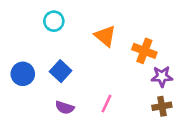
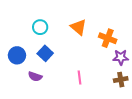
cyan circle: (54, 21) -> (40, 27), moved
pink line: (107, 104) -> (79, 77), turned -32
purple semicircle: (65, 108) -> (35, 76), moved

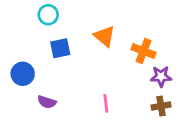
cyan circle: (40, 27) -> (48, 15), moved
blue square: (45, 53) -> (60, 48), moved, turned 35

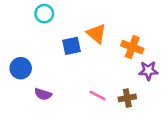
blue square: (60, 48) -> (72, 46), moved
pink line: (106, 103) -> (98, 95), turned -56
brown cross: (161, 106) -> (127, 98), moved

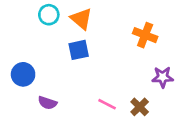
orange triangle: (96, 33) -> (81, 19), moved
orange cross: (132, 47) -> (145, 35), moved
brown cross: (127, 98) -> (140, 107), turned -35

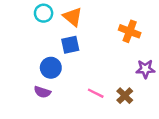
blue circle: (23, 74) -> (51, 68), moved

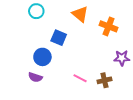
orange triangle: (73, 17) -> (80, 14), moved
blue square: (70, 45) -> (59, 38), turned 35
brown cross: (125, 96) -> (104, 80), turned 32

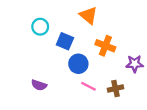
cyan circle: (36, 11) -> (40, 27), moved
orange cross: (109, 26) -> (105, 46), moved
blue circle: (42, 57) -> (78, 64), moved

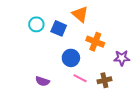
blue square: (65, 41) -> (59, 28), moved
purple semicircle: (39, 85) -> (42, 81), moved

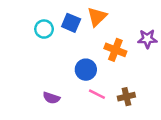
orange triangle: (80, 14) -> (97, 17), turned 36
blue square: (59, 28) -> (71, 23), moved
purple star: (122, 58) -> (147, 39), moved

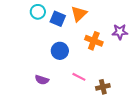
cyan circle: (44, 29) -> (38, 12), moved
blue circle: (86, 70) -> (60, 51), moved
brown cross: (126, 97) -> (103, 87), moved

